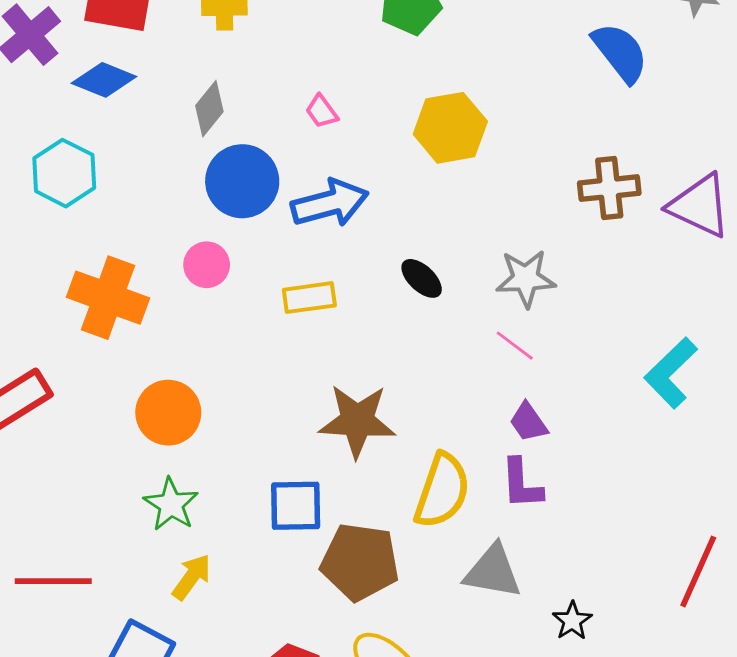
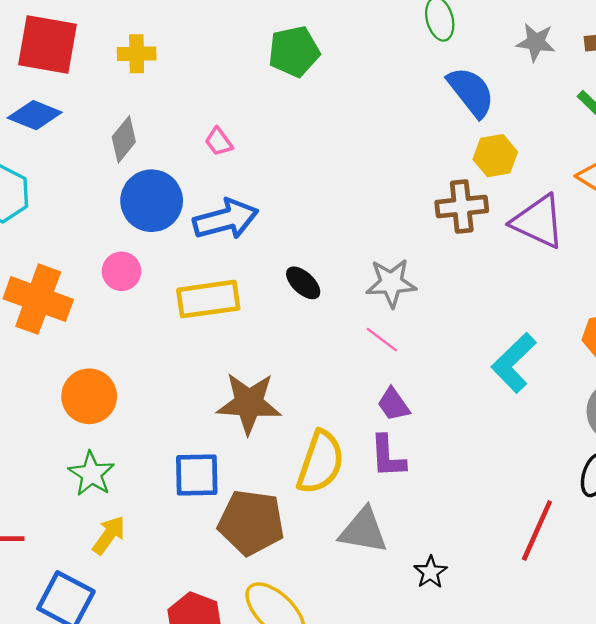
yellow hexagon: (450, 128) -> (495, 156), moved, size x0.7
yellow rectangle: (309, 298) -> (208, 299), size x1.4

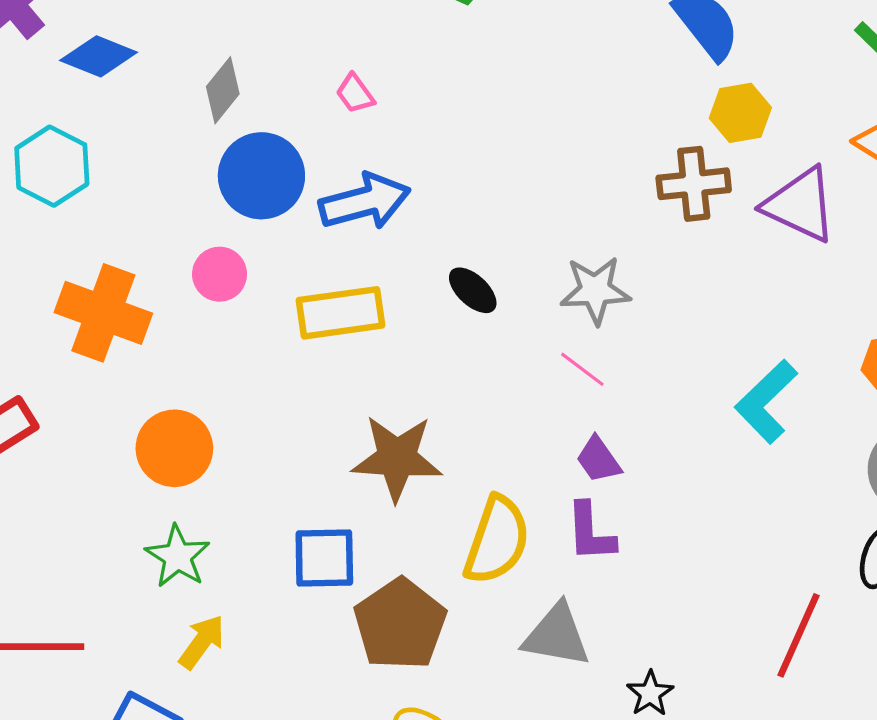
brown pentagon: (251, 522) -> (400, 624), turned 30

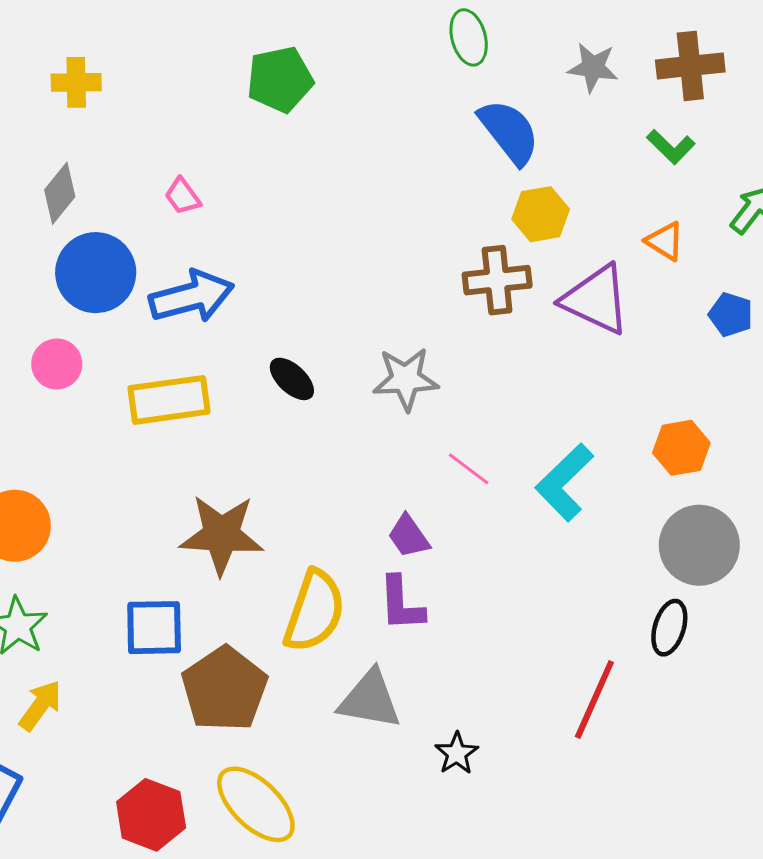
pink line: (582, 369) -> (469, 469), moved

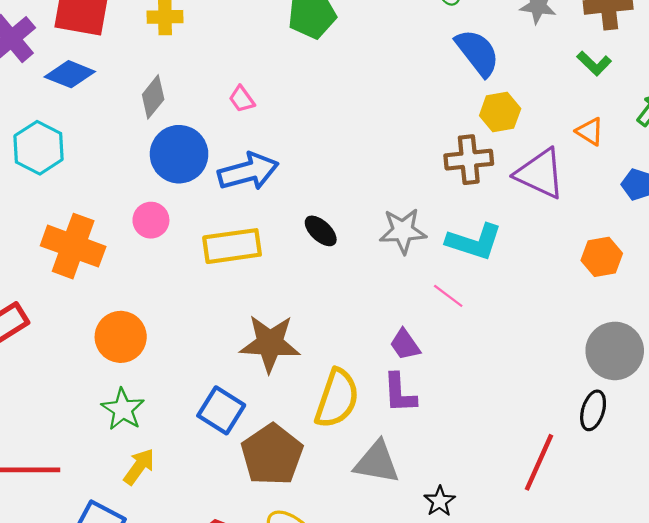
orange hexagon: (681, 448) -> (602, 257), moved
cyan L-shape: (564, 482) -> (474, 242), moved, turned -118
blue square: (154, 628) -> (221, 410), turned 33

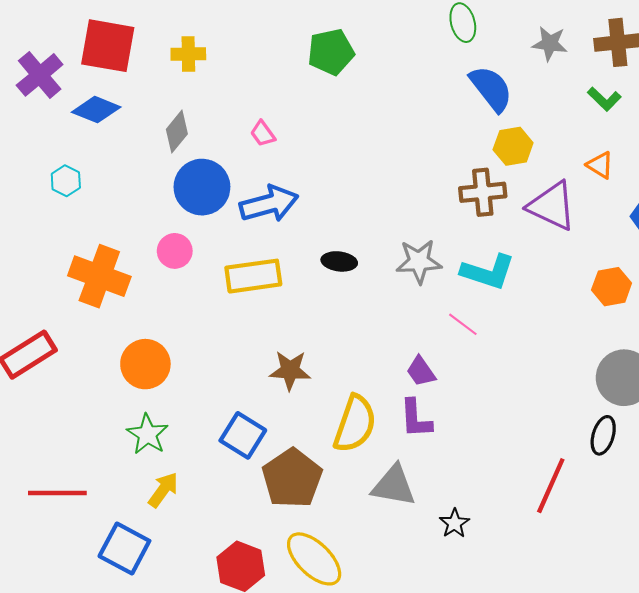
cyan hexagon: (39, 148) -> (66, 181), size x0.6
black ellipse: (321, 231) -> (339, 261), turned -36
brown star: (270, 343) -> (290, 370), size x0.7

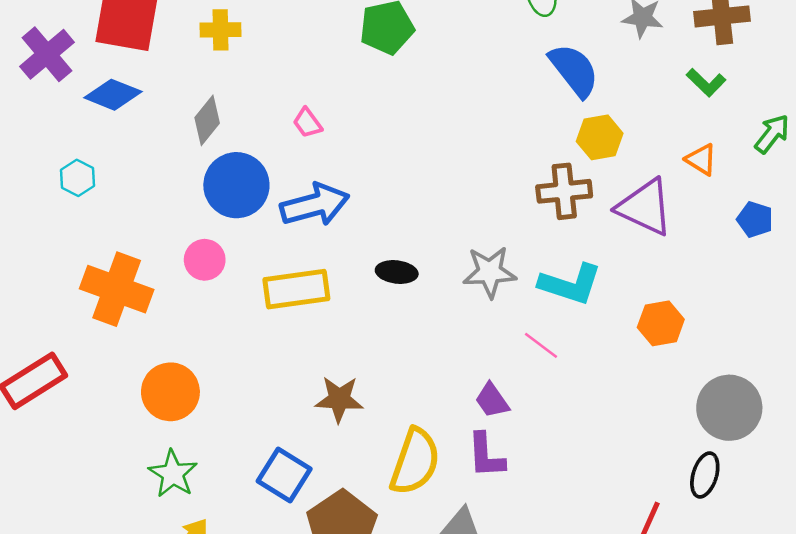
orange hexagon: (612, 287) -> (661, 323), moved

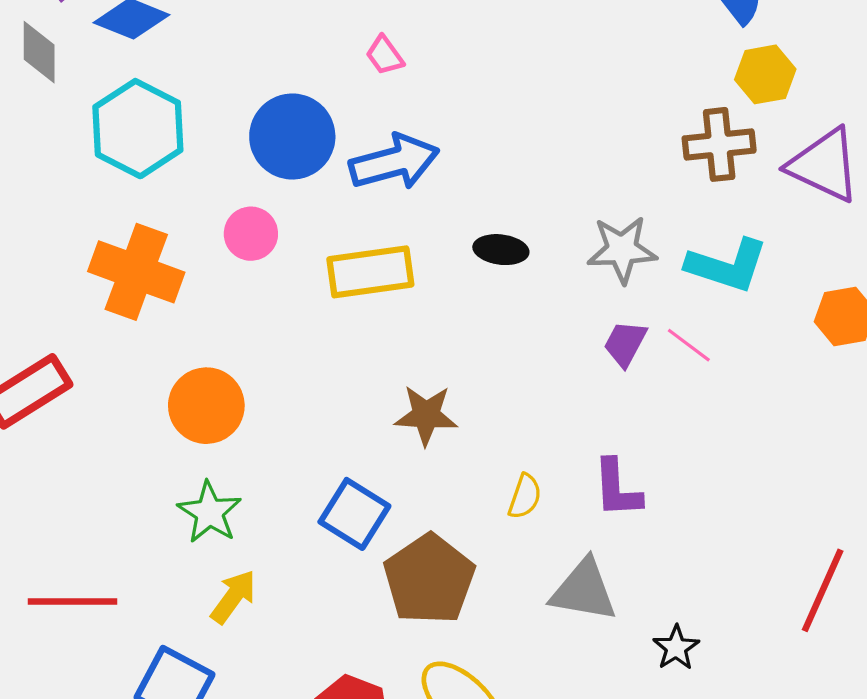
gray diamond: (207, 120) -> (39, 52), moved, turned -39
cyan hexagon: (77, 178) -> (138, 129), moved, size x2.0
purple trapezoid: (492, 400) -> (625, 344), moved, turned 63
yellow semicircle: (415, 462) -> (525, 496), size x0.5

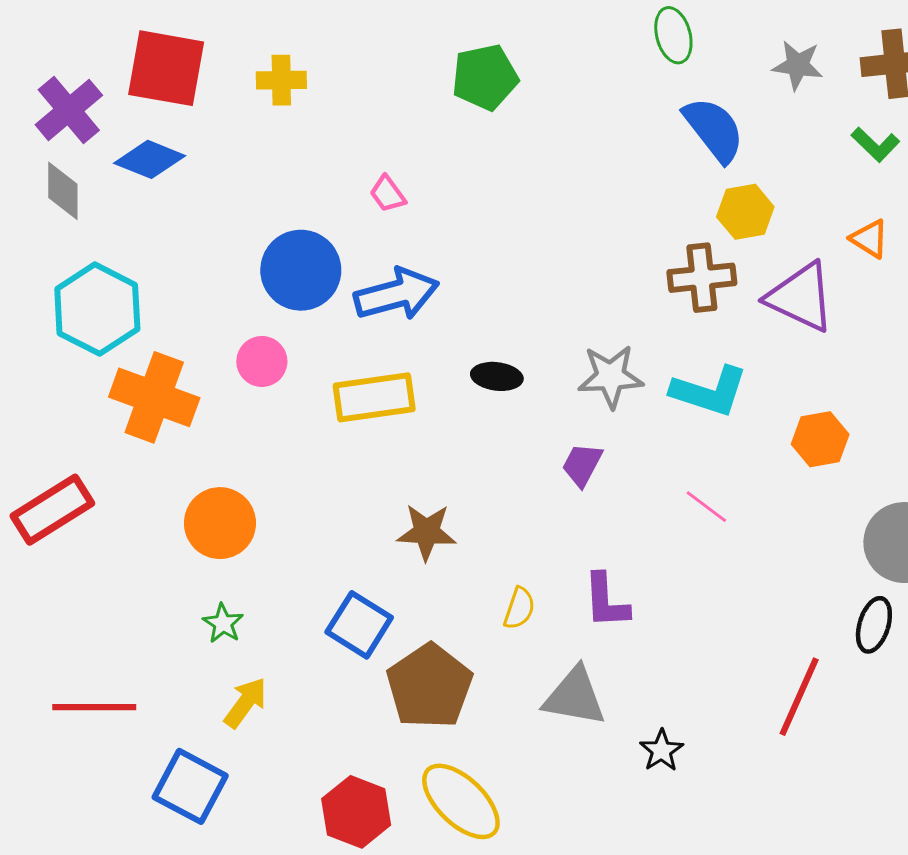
cyan hexagon: (138, 129) -> (97, 309), moved
purple trapezoid: (625, 344) -> (582, 465), moved
pink line: (689, 345) -> (706, 507), moved
green star: (210, 512) -> (223, 623), size x0.7

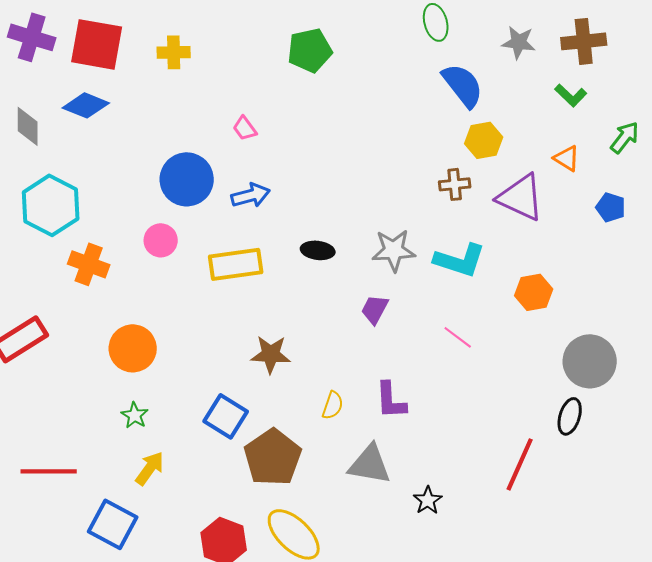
purple cross: (69, 110) -> (32, 37), moved, turned -33
brown cross: (702, 278) -> (455, 184), size x0.7
blue arrow: (397, 294) -> (251, 195), size x0.7
orange cross: (154, 397) -> (89, 264), size x0.7

